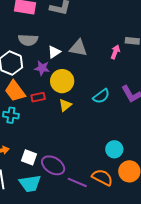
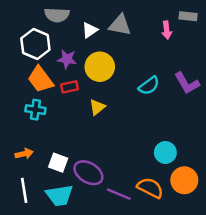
pink arrow: (115, 52) -> (167, 30), turned 152
purple star: (42, 68) -> (67, 59), moved
yellow triangle: (65, 105) -> (97, 107), moved

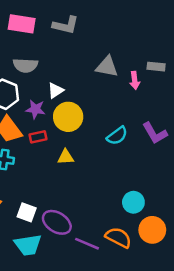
gray triangle: (120, 25) -> (107, 67), moved
white triangle: (90, 30) -> (56, 90), moved
yellow triangle: (97, 107) -> (66, 157), turned 36

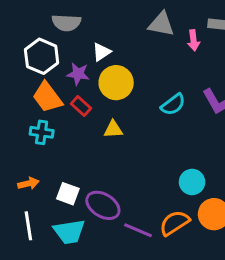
red rectangle: (38, 137) -> (81, 106), turned 54
orange semicircle: (118, 237) -> (175, 223), turned -60

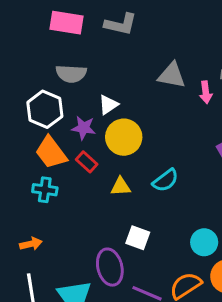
cyan semicircle: (173, 105) -> (165, 180), moved
white square: (68, 194) -> (138, 238), moved
purple ellipse: (103, 205) -> (110, 267), turned 44

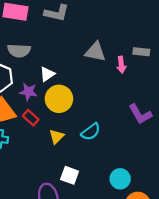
yellow triangle: (121, 187) -> (57, 136), turned -42

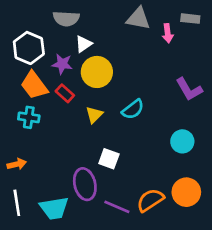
gray semicircle: (19, 51) -> (66, 19), moved
cyan circle: (120, 179) -> (182, 141), moved

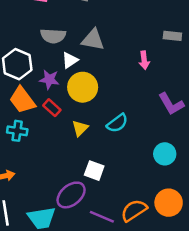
gray triangle: (138, 19) -> (93, 40), moved
pink arrow: (168, 33) -> (144, 60), moved
purple ellipse: (85, 184) -> (71, 195), turned 64

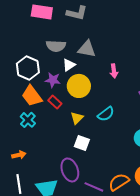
pink arrow: (144, 60) -> (114, 71), moved
cyan cross: (17, 131) -> (28, 120), turned 35
white square: (94, 171) -> (82, 143), moved
purple ellipse: (71, 195) -> (70, 170), turned -70

